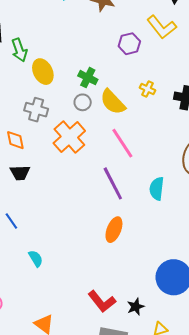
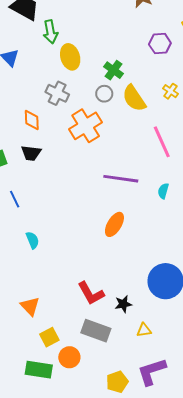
pink line: (122, 143) -> (162, 142), moved
purple line: (113, 183) -> (121, 179), turned -64
cyan semicircle: (157, 189) -> (163, 191), size x0.7

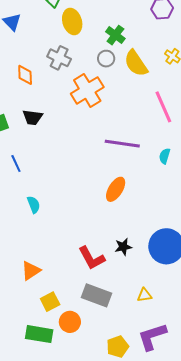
orange diamond: (32, 120) -> (25, 75), moved
black star: (123, 304) -> (123, 247), moved
orange triangle: (30, 306) -> (31, 271), turned 40

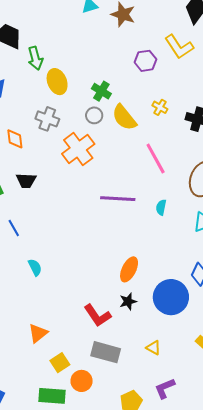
orange ellipse: (116, 189) -> (129, 269), moved
yellow triangle: (145, 295) -> (153, 348), turned 42
purple L-shape: (152, 337) -> (165, 388), size x0.7

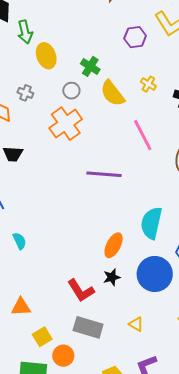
gray circle: (94, 115) -> (71, 91), moved
gray cross: (47, 119) -> (25, 93), moved, size x0.7
cyan semicircle: (161, 207) -> (151, 223), moved, size x2.0
orange triangle: (38, 333) -> (21, 307), turned 35

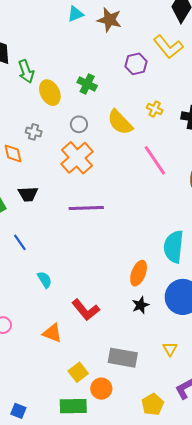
green cross: (90, 66) -> (87, 84), moved
purple line: (104, 174) -> (86, 208), moved
red L-shape: (81, 291) -> (86, 310), moved
orange triangle: (21, 307) -> (52, 333), moved, turned 30
yellow triangle: (136, 324) -> (170, 349), turned 35

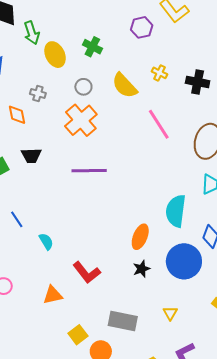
blue line: (20, 242) -> (17, 219), moved
orange triangle: (52, 333) -> (53, 295), turned -35

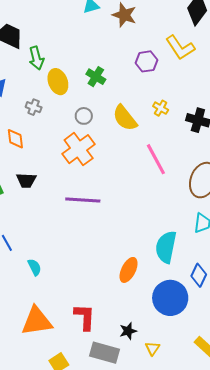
gray cross: (38, 93) -> (34, 107), moved
black star: (142, 269) -> (128, 331), moved
red L-shape: (87, 272) -> (85, 317), moved, turned -144
orange triangle: (53, 295) -> (37, 321), size x1.6

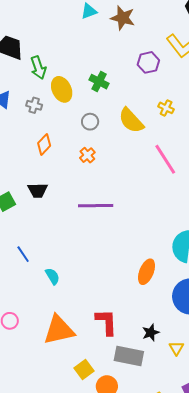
gray cross: (34, 107) -> (34, 105), moved
orange diamond: (15, 139) -> (44, 144), moved, turned 55
orange cross: (79, 149) -> (87, 155), size x0.5

